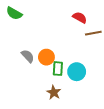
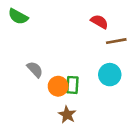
orange circle: (46, 57) -> (58, 86), moved
cyan circle: (77, 72) -> (110, 75), moved

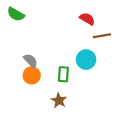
cyan circle: (110, 75) -> (86, 60), moved
orange circle: (58, 86) -> (32, 75), moved

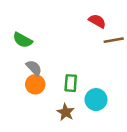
green semicircle: (16, 14) -> (23, 40), moved
cyan circle: (86, 60) -> (96, 100), moved

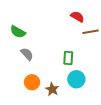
green rectangle: (71, 83) -> (68, 58), moved
orange circle: (35, 84) -> (32, 82), moved

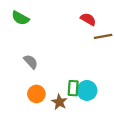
green semicircle: (18, 32) -> (20, 18), moved
green rectangle: (68, 58) -> (73, 88), moved

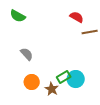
green rectangle: (73, 88) -> (64, 77), turned 56

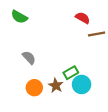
green rectangle: (64, 77) -> (71, 73), moved
brown star: (52, 89) -> (56, 86), moved

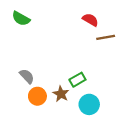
gray semicircle: (29, 58) -> (27, 76), moved
cyan circle: (82, 84) -> (89, 104), moved

